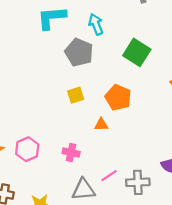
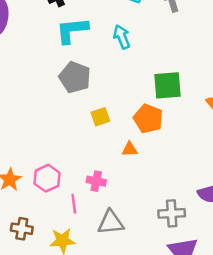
gray pentagon: (79, 52) -> (75, 77), moved
green square: (137, 52) -> (168, 85), moved, turned -36
pink line: (109, 176) -> (74, 204), moved, turned -63

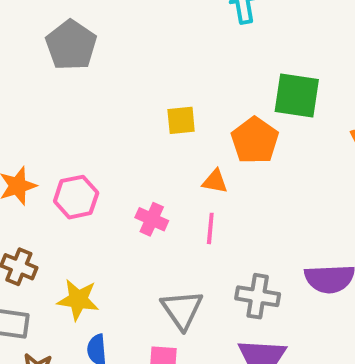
gray pentagon: (75, 77) -> (71, 45), moved
pink line: (74, 204) -> (210, 228), moved
gray triangle: (111, 222) -> (182, 310), moved, turned 48

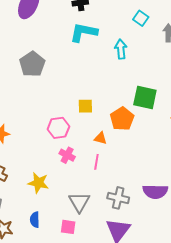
pink hexagon: (76, 197) -> (58, 128), moved
yellow star: (78, 300) -> (38, 183), moved

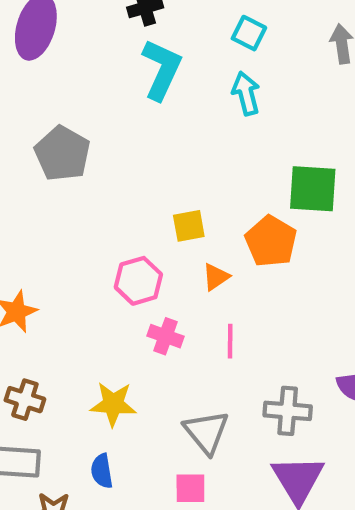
cyan square: (141, 18) -> (249, 33), moved
cyan L-shape: (84, 32) -> (162, 69), turned 112
orange triangle: (100, 138) -> (216, 277), moved, turned -40
blue semicircle: (35, 220) -> (102, 471), moved

